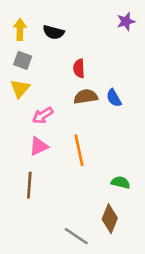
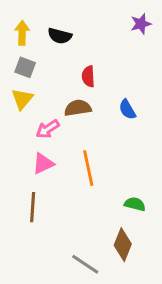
brown semicircle: (86, 97) -> (78, 108), moved

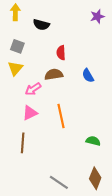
yellow arrow: (22, 33) -> (15, 12), moved
brown diamond: (123, 245) -> (95, 178), moved

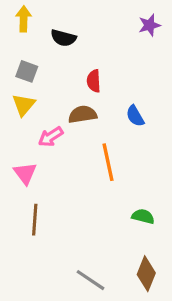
pink triangle: (30, 113) -> (25, 173), moved, turned -42
orange line: (61, 116) -> (108, 162), moved

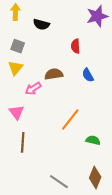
purple star: (149, 25) -> (97, 16), size x1.5
red semicircle: (94, 81) -> (75, 46), moved
orange line: (108, 162) -> (70, 120), moved, turned 50

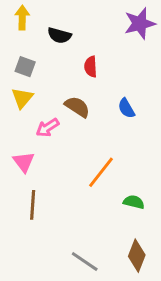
red semicircle: (75, 46) -> (91, 67), moved
brown semicircle: (54, 74) -> (77, 107), turned 42

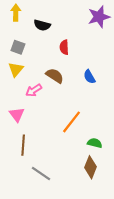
brown diamond: (137, 256) -> (90, 167), moved
gray line: (85, 262) -> (41, 173), moved

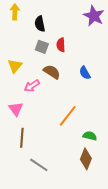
purple star: (99, 17) -> (94, 16), turned -30
black semicircle: (42, 25) -> (40, 24), turned 63
gray square: (18, 47) -> (42, 47), moved

